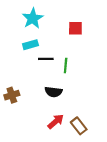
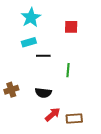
green line: (66, 66) -> (68, 70), moved
black semicircle: (54, 92) -> (43, 93), moved
brown rectangle: (79, 126) -> (74, 119), turned -56

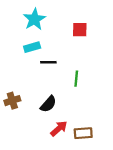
black semicircle: (43, 93) -> (48, 104), turned -56

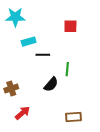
cyan star: (34, 19) -> (15, 17), moved, turned 30
black semicircle: (48, 104) -> (51, 84), moved
red arrow: (59, 128) -> (22, 113), moved

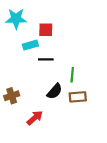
red square: (70, 26) -> (46, 30), moved
red arrow: (22, 113) -> (35, 118), moved
brown rectangle: (73, 117) -> (78, 97), moved

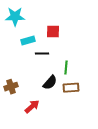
red square: (46, 30) -> (53, 32), moved

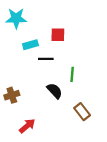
black semicircle: (50, 83) -> (55, 91), turned -84
brown rectangle: (71, 88) -> (82, 112), moved, turned 56
red arrow: (32, 107) -> (27, 126), moved

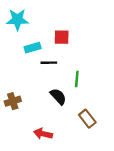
red arrow: (27, 126) -> (43, 134), moved, turned -126

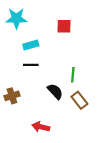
red square: (62, 37) -> (64, 26), moved
black line: (49, 63) -> (31, 65), moved
brown rectangle: (87, 119) -> (79, 100), moved

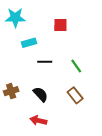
black line: (31, 65) -> (45, 62), moved
green line: (73, 75) -> (76, 66), moved, turned -40
black semicircle: (55, 91) -> (41, 94), moved

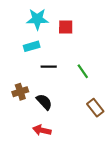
cyan star: (15, 18) -> (37, 19), moved
brown cross: (11, 91) -> (20, 92), moved
brown rectangle: (75, 95) -> (95, 108), moved

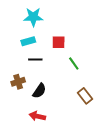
red square: (66, 27) -> (59, 42), moved
black line: (49, 67) -> (35, 59), moved
black semicircle: (44, 102) -> (39, 91), turned 77

